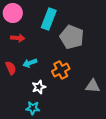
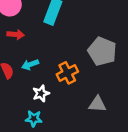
gray pentagon: (72, 37) -> (102, 51), moved
gray triangle: (93, 86) -> (97, 104), moved

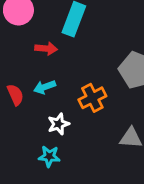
red arrow: (16, 34) -> (46, 49), moved

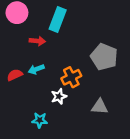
red semicircle: (15, 95) -> (15, 75), turned -91
white star: (58, 124) -> (59, 96), moved

